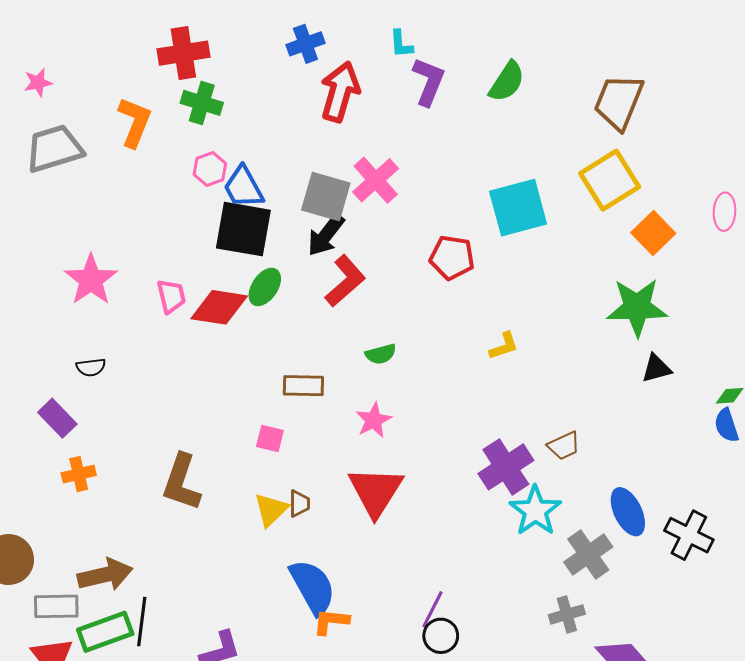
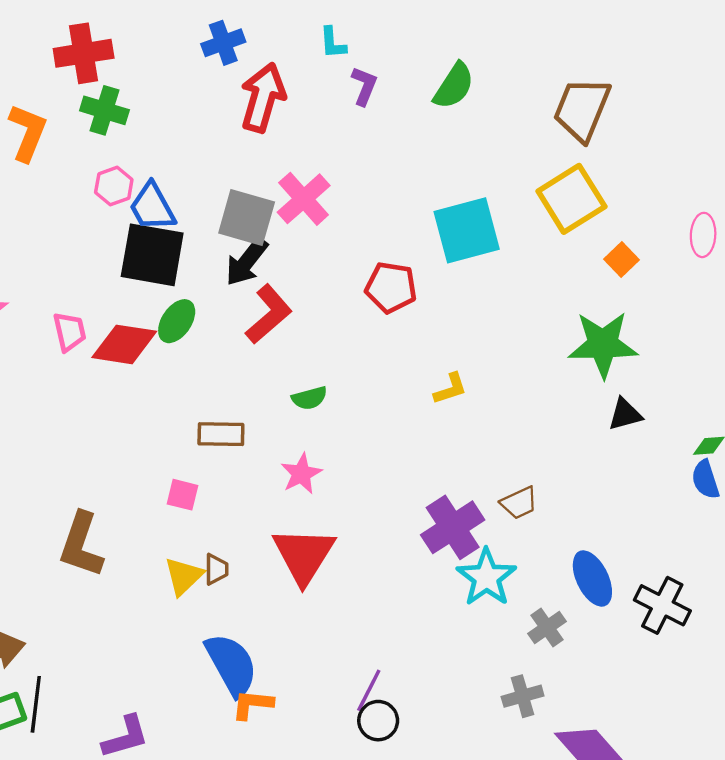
purple L-shape: (429, 82) -> (364, 86), size x0.7
orange square: (653, 233) -> (622, 259), size x0.7
gray cross: (588, 554) -> (547, 627), size x0.7

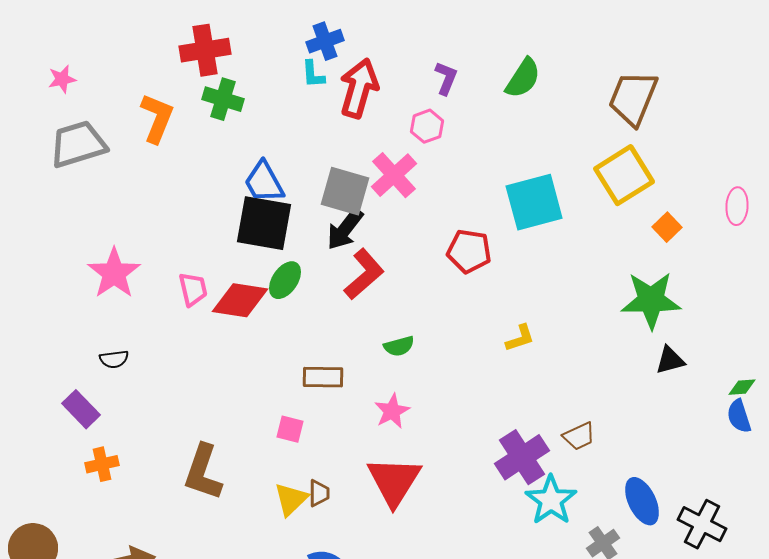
cyan L-shape: (333, 43) -> (313, 74), moved
pink hexagon: (114, 186) -> (427, 126), moved

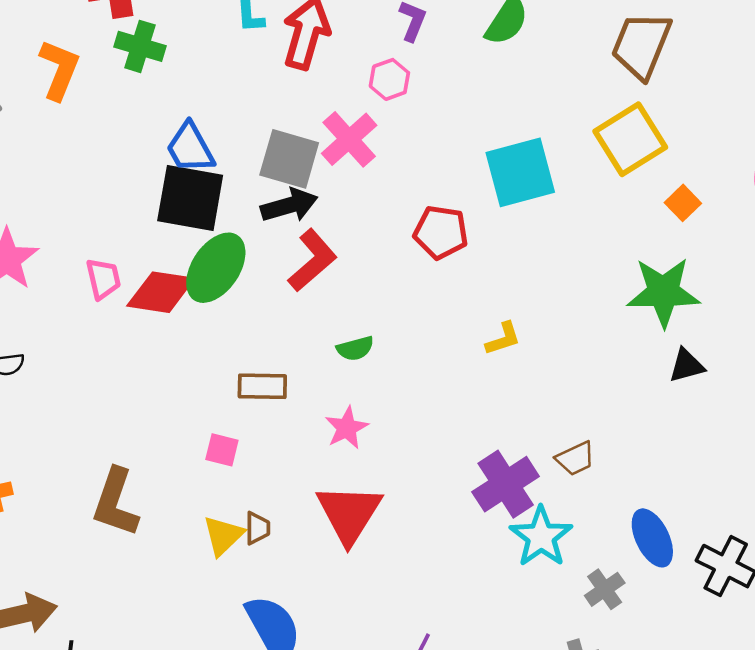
black arrow: (345, 229) -> (289, 205), turned -144
green ellipse: (285, 280) -> (216, 268), size x1.5

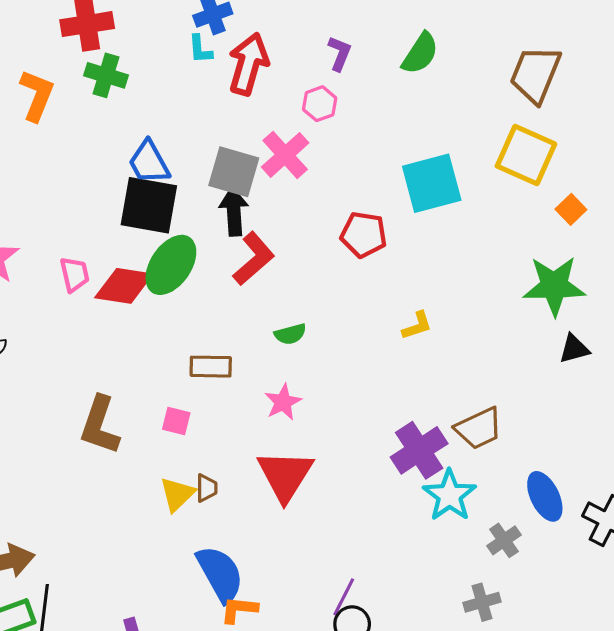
yellow square: (630, 139) -> (526, 155), turned -34
black arrow: (289, 205) -> (234, 212), turned -78
brown trapezoid: (575, 458) -> (479, 428), size x1.4
brown L-shape: (116, 502) -> (100, 425), moved

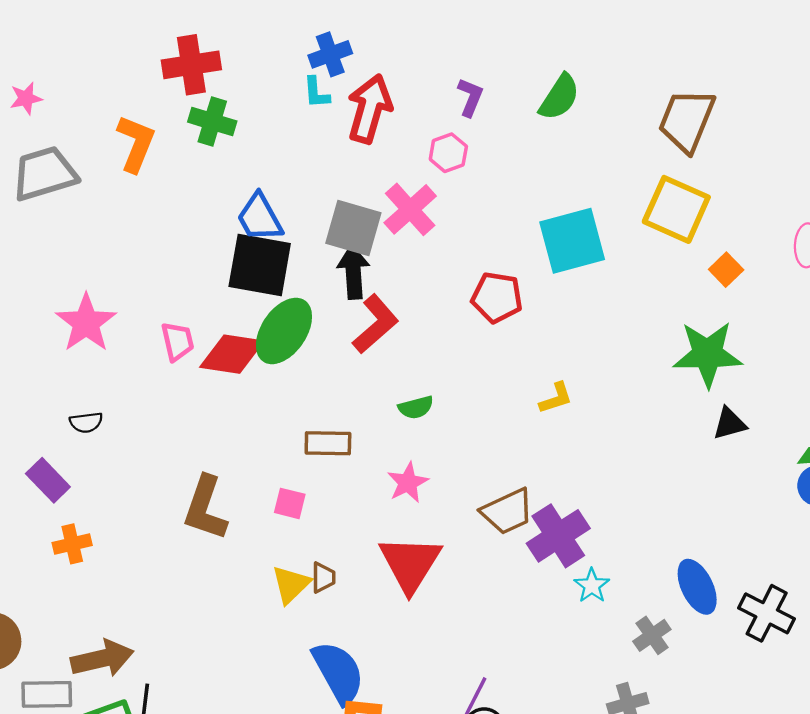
brown trapezoid: (479, 428) -> (507, 512), moved
cyan star: (449, 495) -> (592, 586), size x0.6

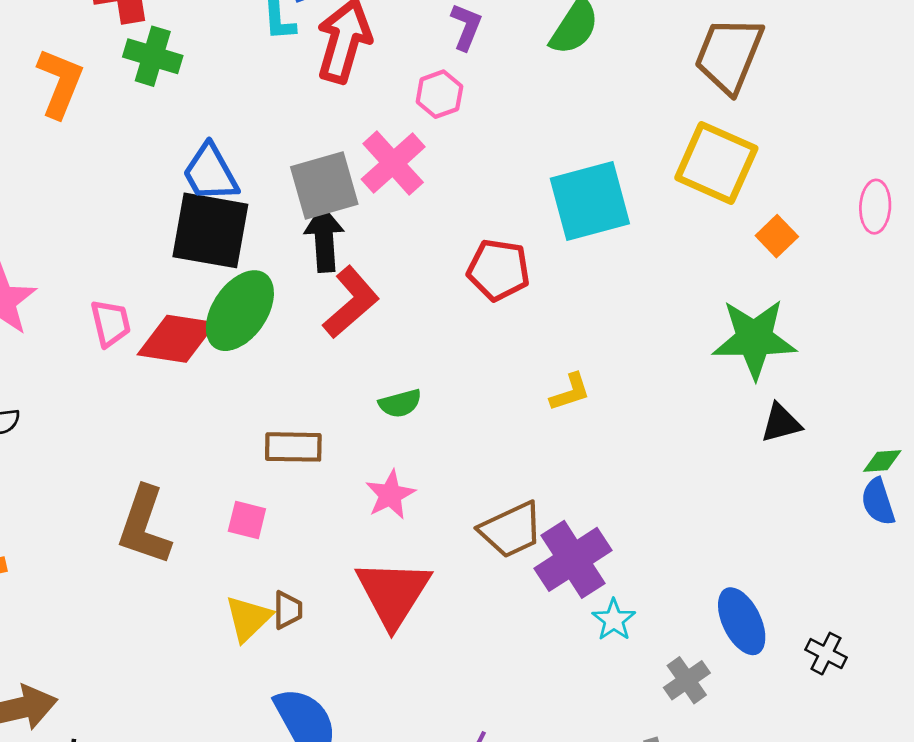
gray square: (353, 228) -> (324, 186), turned -32
black cross: (767, 613) -> (826, 654), size x0.6

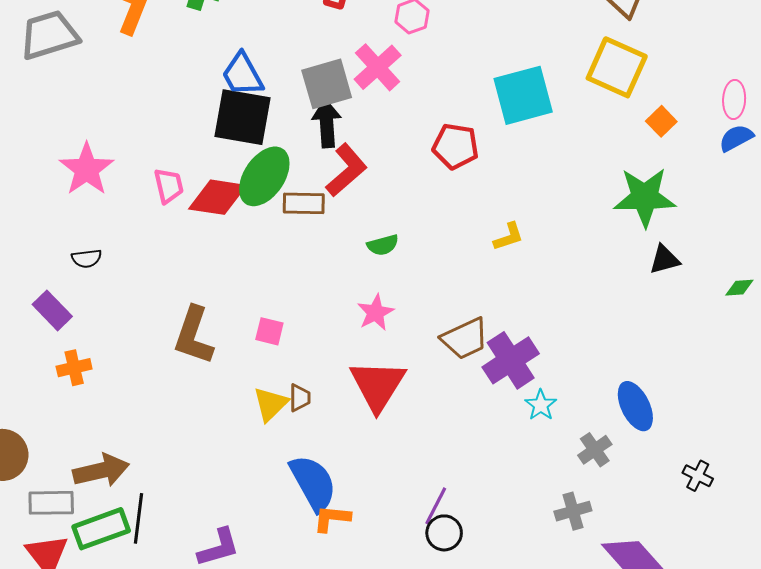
brown rectangle: (293, 447) -> (304, 203), moved
blue semicircle: (878, 502) -> (736, 138), moved, turned 80
black cross: (826, 654) -> (698, 476), moved

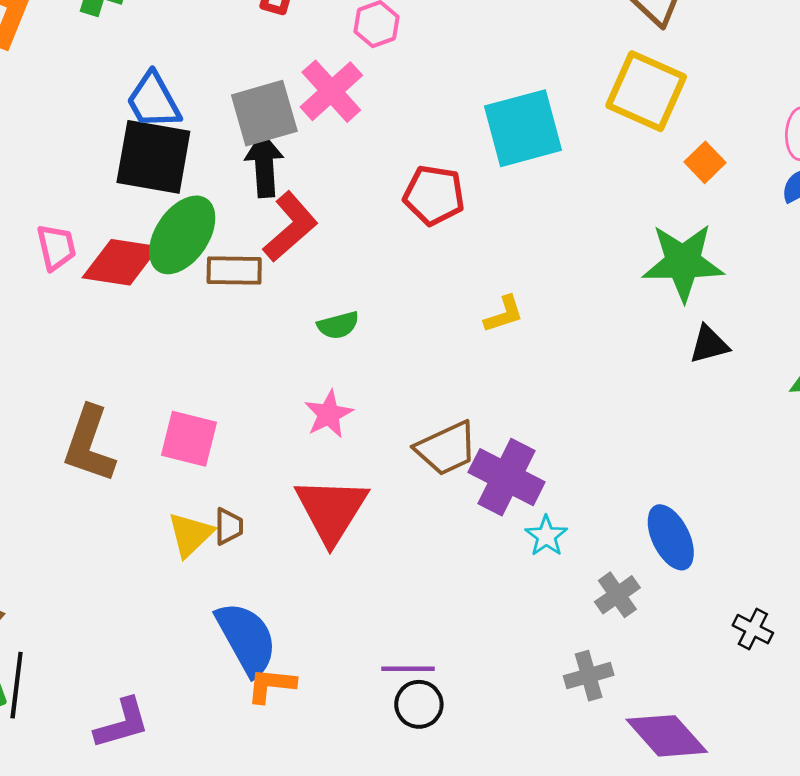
pink square: (269, 331) -> (189, 439), size x1.5
purple cross: (511, 360) -> (507, 477), turned -30
purple line: (436, 506) -> (408, 669), turned 63

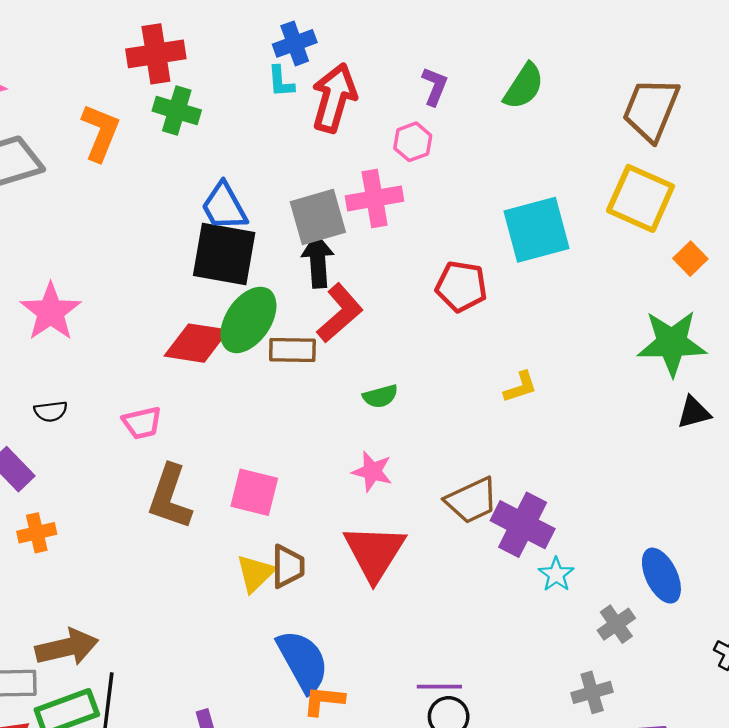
pink cross: (331, 91) -> (375, 198), turned 32
pink trapezoid: (56, 247) -> (142, 423), moved, turned 90
pink star: (329, 414) -> (372, 471), turned -30
brown trapezoid: (229, 526) -> (288, 566), size x1.4

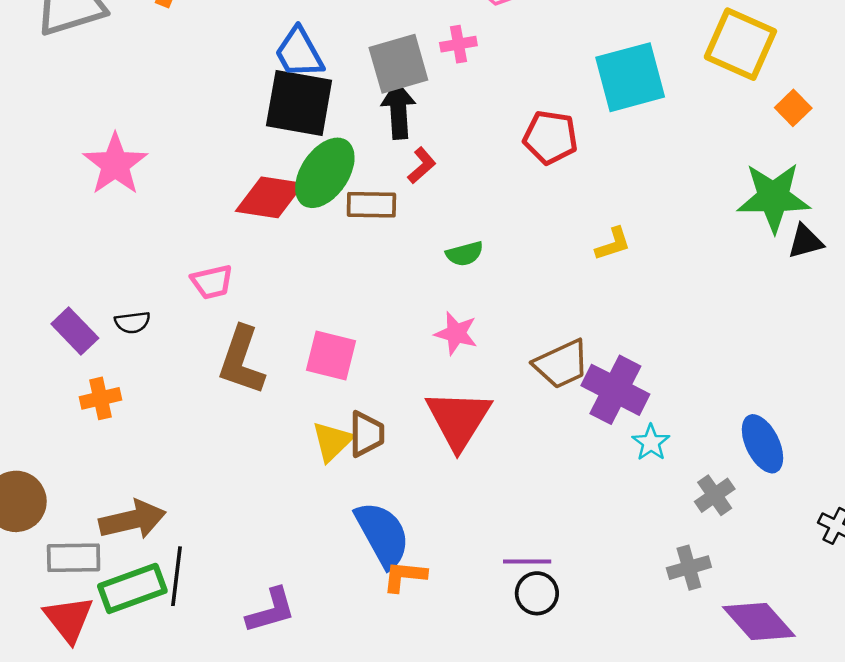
pink cross: (375, 198) -> (458, 44), size x0.6
red L-shape: (340, 313) -> (422, 165), size x0.6
black semicircle: (51, 411) -> (132, 322), moved
black triangle: (694, 412) -> (805, 241), moved

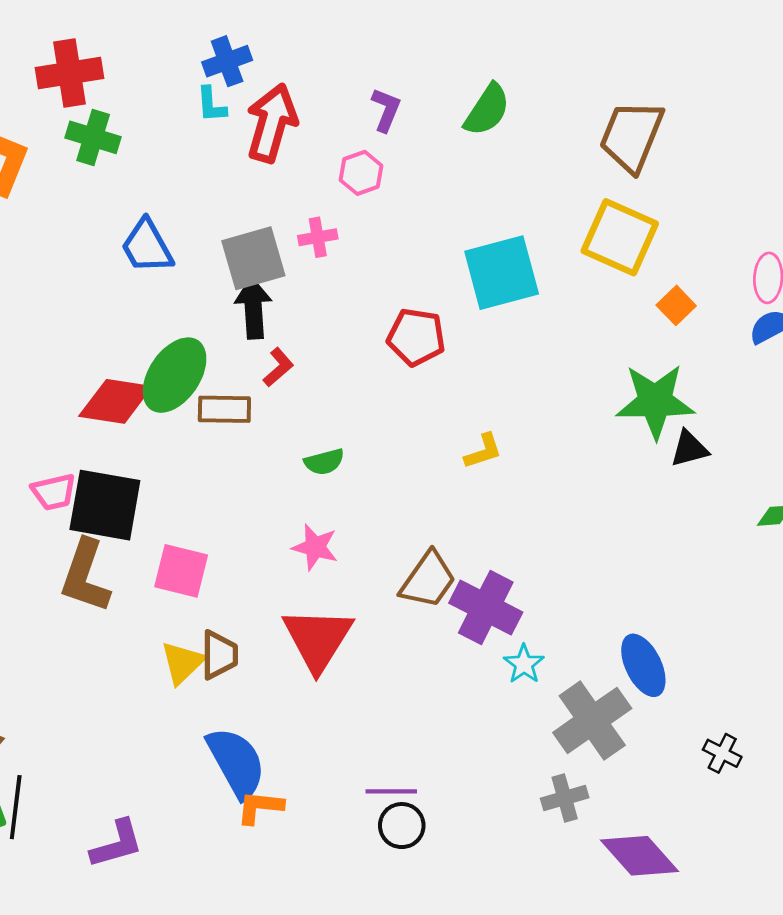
black square: (299, 103) -> (105, 505), moved
brown trapezoid: (561, 364) -> (428, 580), turned -30
gray cross: (715, 495) -> (592, 720), size x1.8

